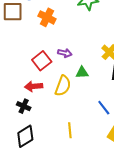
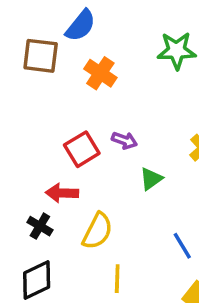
green triangle: (82, 73) -> (151, 179), turned -40
yellow semicircle: (63, 86) -> (97, 231), moved

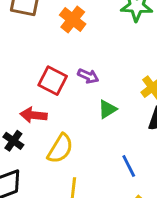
red square: (82, 149) -> (53, 81), turned -36

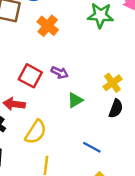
blue line: (129, 166) -> (92, 147), turned -36

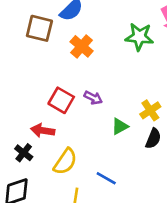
green triangle: (75, 100) -> (120, 126), moved
blue line: (92, 147) -> (106, 178), moved

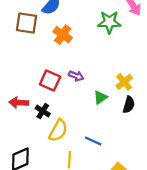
red arrow: (43, 131) -> (19, 103), moved
black cross: (24, 153) -> (43, 111), moved

